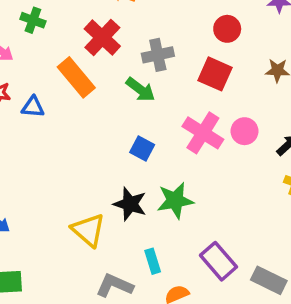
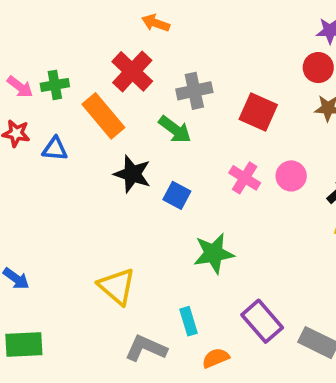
green cross: (33, 20) -> (55, 85), moved, turned -30
red circle: (227, 29) -> (318, 68), moved
pink cross: (203, 133) -> (245, 178), size x0.7
black star: (130, 204) -> (132, 174), moved

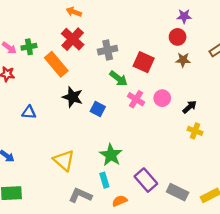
orange arrow: (156, 23) -> (74, 12), moved
green arrow: (175, 129) -> (119, 78), moved
blue triangle: (55, 149) -> (29, 112), moved
green star: (214, 253) -> (111, 155), moved, turned -30

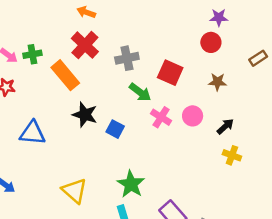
brown star: (183, 60) -> (217, 82), moved
blue triangle: (29, 112) -> (32, 133), size x1.5

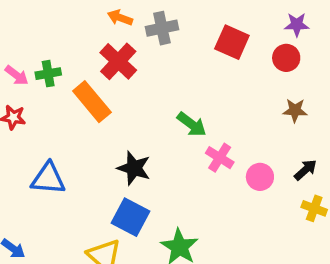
gray cross: (127, 58) -> (162, 28), moved
red square: (170, 73) -> (232, 42), moved
black star: (85, 115) -> (134, 168), moved
pink circle: (193, 116) -> (260, 177), moved
blue square: (115, 129) -> (130, 217), moved, size x1.5

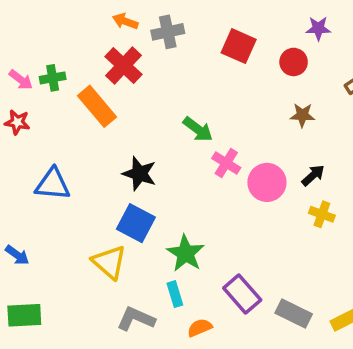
purple star: (297, 25) -> (318, 28), moved
pink circle: (260, 177) -> (267, 182), size x1.4

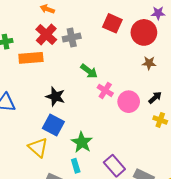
gray cross: (168, 32) -> (72, 38), moved
red circle: (294, 62) -> (144, 32), size x1.6
orange rectangle: (97, 106) -> (31, 58), turned -55

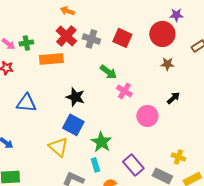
red square: (112, 23) -> (122, 38), moved
gray cross: (72, 38) -> (91, 39), turned 30
pink circle: (129, 102) -> (147, 116), moved
yellow cross: (160, 120) -> (178, 157), moved

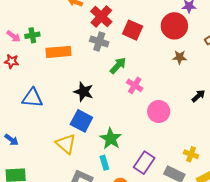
red cross: (66, 36) -> (101, 17), moved
gray cross: (91, 39) -> (99, 42), moved
green arrow: (108, 72) -> (118, 66), turned -84
black arrow: (173, 98) -> (198, 96), moved
purple rectangle: (133, 165) -> (144, 163), turned 75

